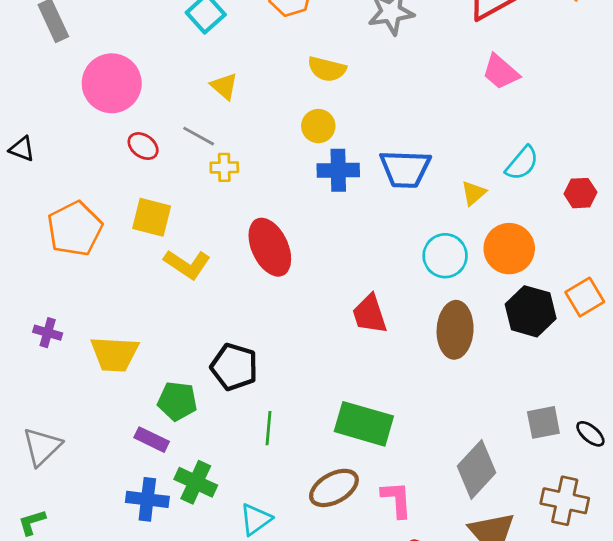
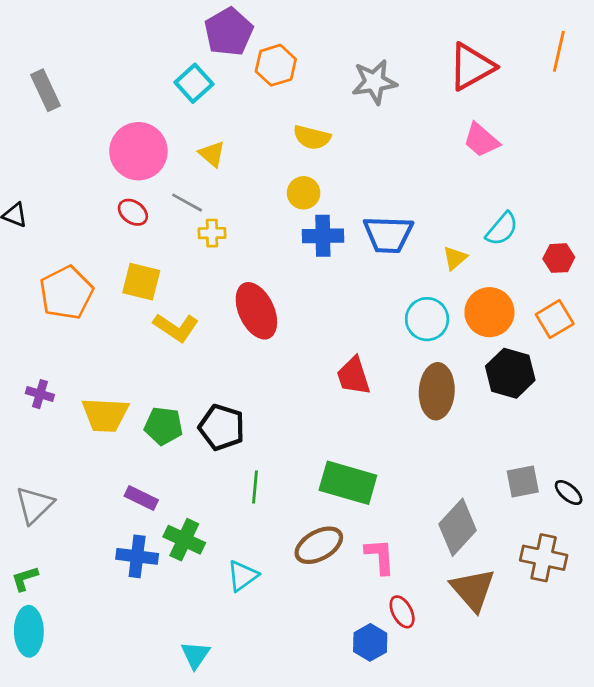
pink circle: (112, 83) -> (138, 151), moved
orange square: (585, 297) -> (555, 319), moved
green pentagon: (177, 401) -> (163, 426), moved

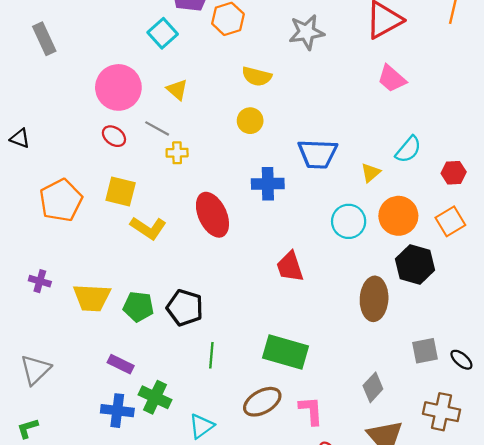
blue cross: (323, 236) -> (268, 184), moved
brown ellipse: (437, 391) -> (374, 299), moved
gray diamond: (458, 527) -> (373, 387), size x0.7

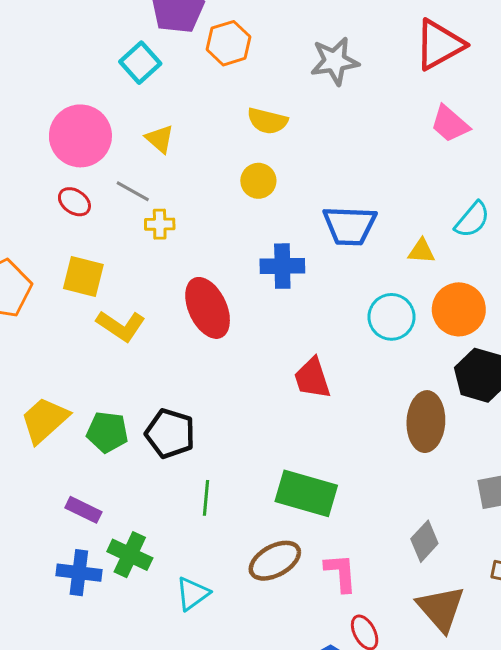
yellow triangle: (371, 173) -> (421, 251), turned 45
yellow trapezoid: (92, 298) -> (45, 420), turned 135

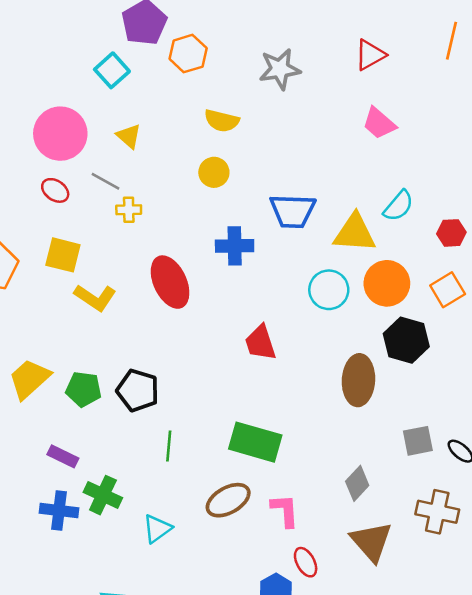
red triangle: (439, 45) -> (370, 55), size x0.7
yellow triangle: (421, 251) -> (355, 233), size x1.8

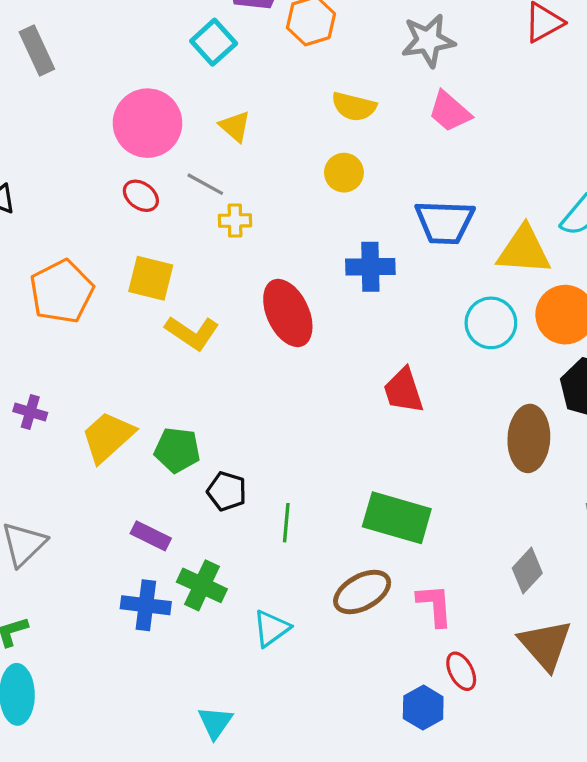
pink trapezoid: (379, 123) -> (450, 112), moved
black pentagon: (138, 390) -> (227, 491), moved, size x0.7

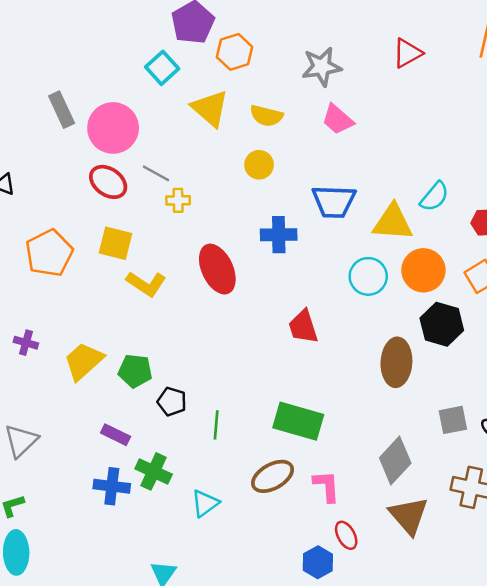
gray rectangle: (37, 50) -> (62, 110), moved
yellow triangle: (235, 126) -> (210, 108), moved, size x1.6
red ellipse: (141, 196) -> (108, 182), size x1.4
gray diamond: (527, 571) -> (395, 460), size x1.4

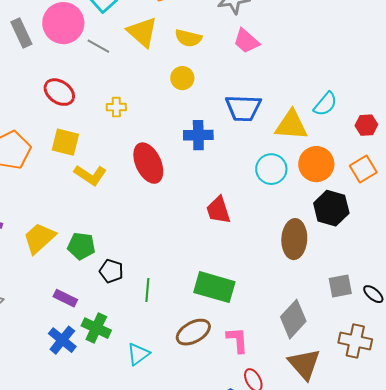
pink circle: (113, 128) -> (63, 23), moved
gray line: (156, 173) -> (98, 46), moved
blue cross: (112, 486) -> (62, 340), turned 32

